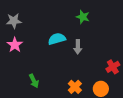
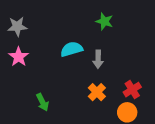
red cross: (113, 67) -> (132, 90), moved
orange cross: (75, 87) -> (97, 92), moved

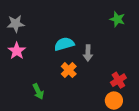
green star: (104, 21) -> (117, 19), moved
orange cross: (97, 92) -> (69, 70), moved

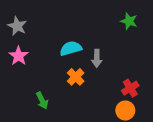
gray star: (16, 24) -> (17, 26), turned 30

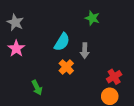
green star: (129, 21) -> (92, 18), moved
cyan semicircle: (71, 48) -> (62, 42), turned 138

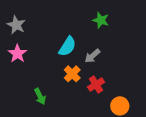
gray arrow: (85, 51) -> (92, 56), turned 48
red cross: (114, 77) -> (96, 85), moved

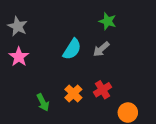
gray arrow: (92, 56) -> (101, 49), moved
orange cross: (72, 74) -> (73, 93), moved

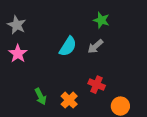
red cross: (102, 90) -> (97, 85), turned -35
orange cross: (73, 93) -> (69, 100), moved

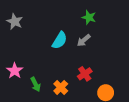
pink star: (18, 54) -> (15, 71), moved
red cross: (97, 85) -> (85, 74), turned 32

